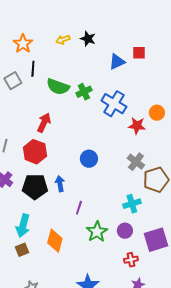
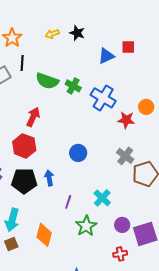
green cross: (84, 92) -> (73, 86), turned -35
cyan cross: (132, 204) -> (102, 198), moved, turned -30
purple circle: (125, 231) -> (122, 225), moved

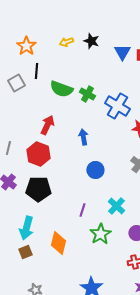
blue triangle: (106, 56) -> (122, 52), moved, turned -36
blue circle: (78, 153) -> (95, 170), moved
blue arrow: (49, 178) -> (83, 137), moved

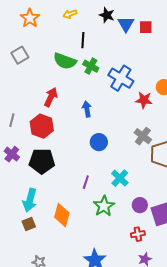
black star: (91, 41) -> (107, 15), moved
black line: (36, 71) -> (83, 40), moved

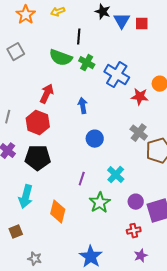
yellow arrow: (70, 14) -> (58, 12), moved
brown square: (29, 224) -> (16, 232), moved

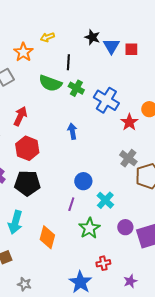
orange star: (26, 15) -> (23, 52), moved
red arrow: (47, 94) -> (20, 116), moved
red star: (140, 97) -> (129, 122), turned 30
blue circle: (95, 139) -> (83, 181), moved
red cross: (134, 231) -> (103, 263), moved

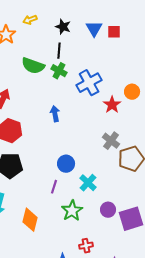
black star: (92, 37) -> (63, 27), moved
black line: (68, 62) -> (59, 51), moved
blue cross: (106, 100) -> (89, 83), turned 30

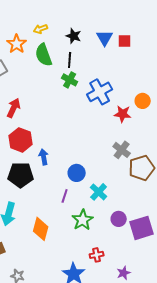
green semicircle: (33, 66) -> (44, 55), moved, turned 50
red star: (112, 105) -> (123, 114), turned -30
blue arrow: (55, 114) -> (44, 157), moved

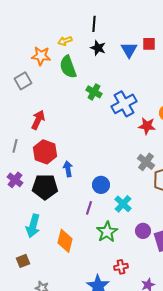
red square: (125, 41) -> (149, 44), moved
orange star: (17, 44) -> (41, 56), turned -30
black line: (70, 60) -> (94, 24), moved

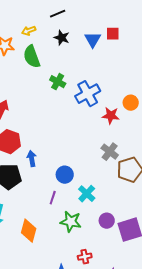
black line: (94, 24) -> (58, 14), turned 63
green star: (107, 232) -> (71, 222), turned -30

